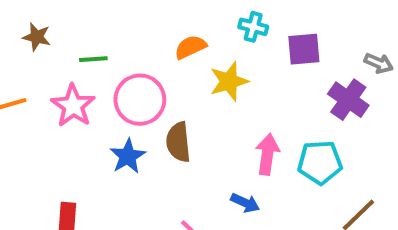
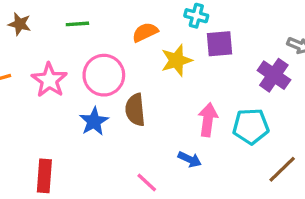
purple square: (304, 49) -> (219, 44), moved
green line: (93, 59) -> (77, 24), moved

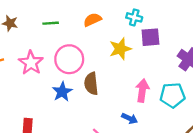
orange semicircle: (145, 32) -> (92, 20), moved

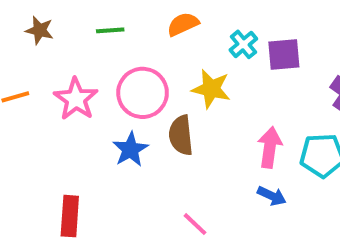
cyan cross: (134, 17) -> (243, 44), moved, turned 35
yellow star: (120, 49) -> (211, 89), moved, turned 30
blue arrow: (130, 118) -> (272, 196), moved

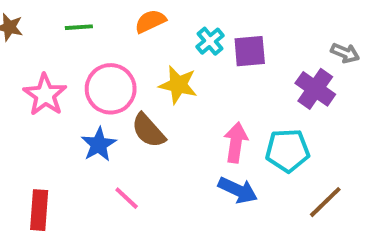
brown semicircle: (181, 135) -> (148, 131), turned -36
blue arrow: (272, 196) -> (238, 190), size x1.4
pink line: (195, 224) -> (127, 198), moved

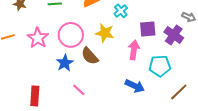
purple square: (250, 51) -> (148, 29), moved
pink arrow: (236, 142) -> (134, 50), moved

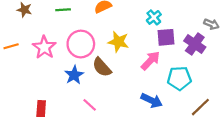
cyan cross: (121, 11) -> (154, 17), moved
pink arrow: (134, 50) -> (151, 61), turned 36

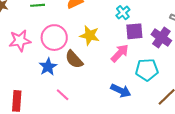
pink star: (44, 47) -> (20, 41), turned 30

